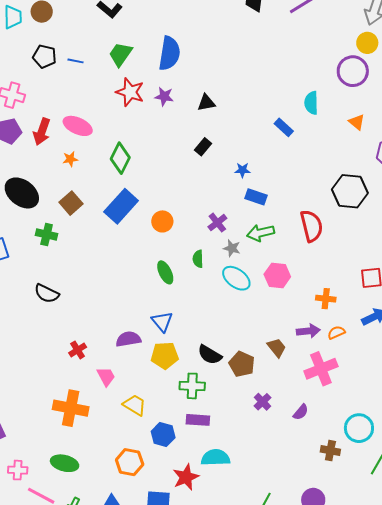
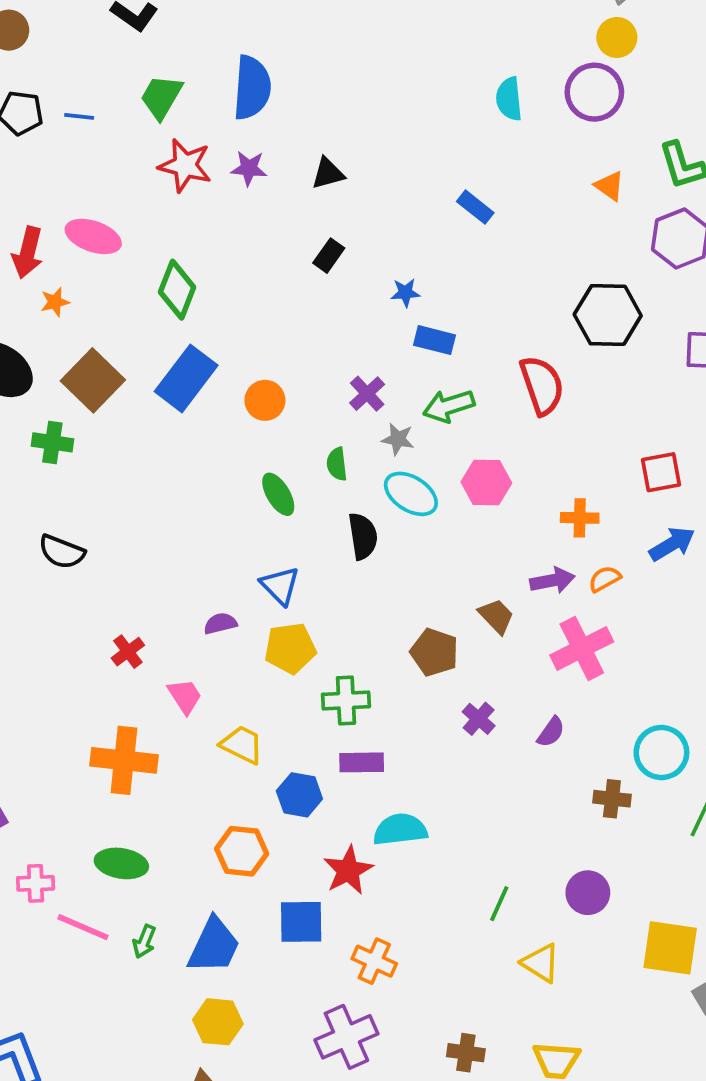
cyan semicircle: (311, 103) -> (509, 99), moved
orange star: (70, 159) -> (55, 302), moved
brown square: (71, 203) -> (93, 380), size x1.4
purple semicircle: (128, 339) -> (220, 624), size x0.7
black semicircle: (210, 355) -> (363, 536), moved, turned -125

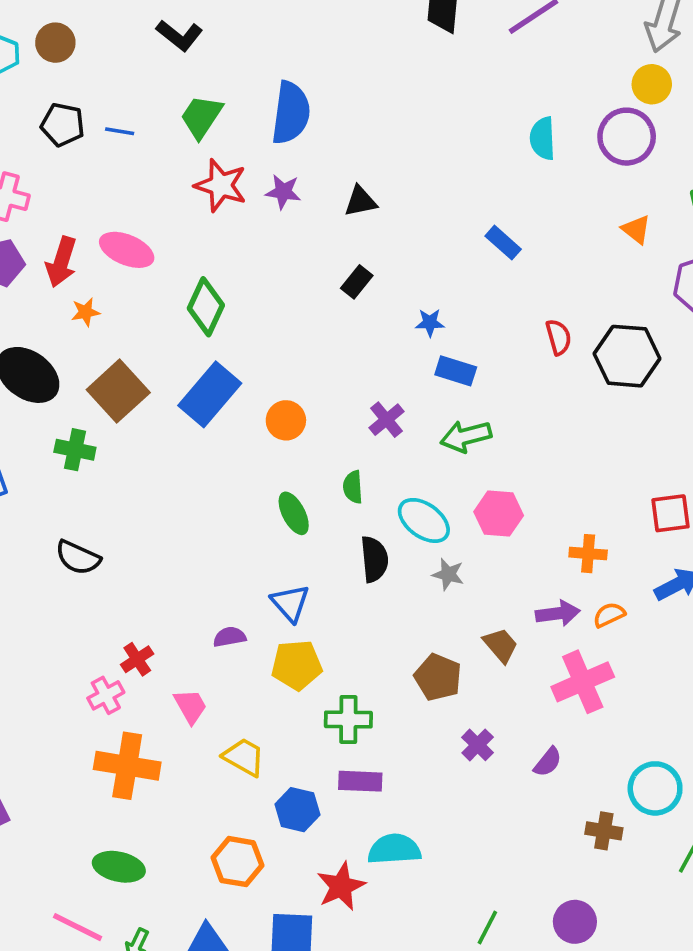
red semicircle: (542, 385) -> (559, 337), moved, size x0.6
gray star: (398, 439) -> (448, 574), moved
pink cross: (36, 883) -> (106, 695), moved, turned -30

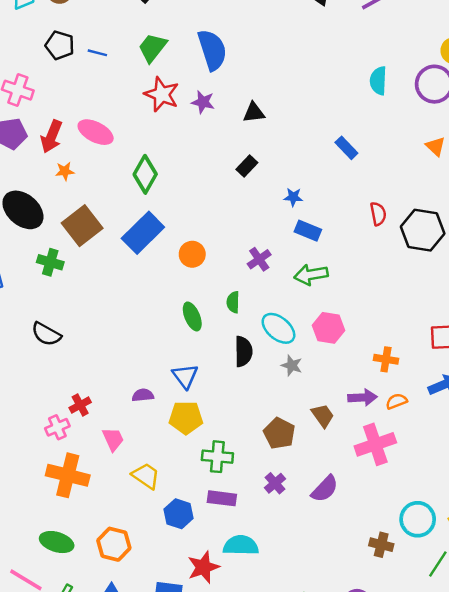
blue semicircle: (291, 113) -> (212, 50), turned -30
purple cross: (478, 745) -> (275, 483), moved
purple semicircle: (548, 762) -> (325, 489), moved, size x1.4
orange hexagon: (237, 862) -> (114, 544), moved

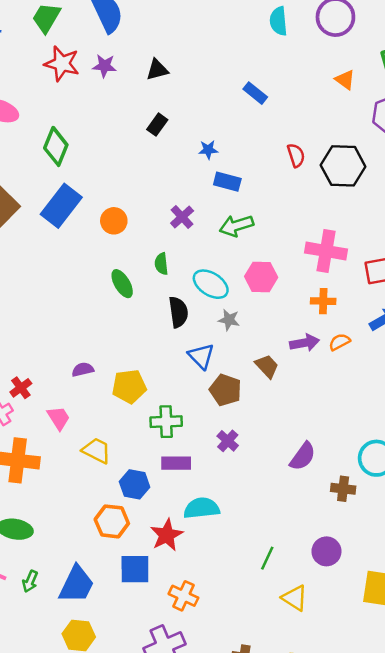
blue triangle: (185, 376) -> (201, 356), moved
pink cross: (375, 444) -> (326, 251), moved, turned 36
purple semicircle: (325, 489) -> (303, 456), moved
orange hexagon: (114, 544) -> (112, 521), moved

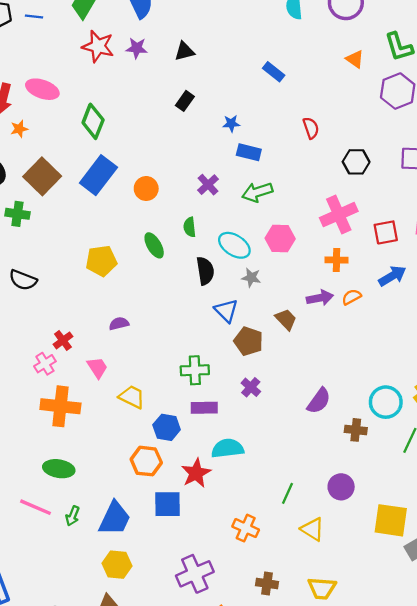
black hexagon: (343, 166) -> (356, 162), moved, size x0.7
pink cross: (326, 251) -> (339, 215), turned -33
yellow pentagon: (129, 386) -> (101, 261), moved
orange cross: (184, 596) -> (246, 528), moved

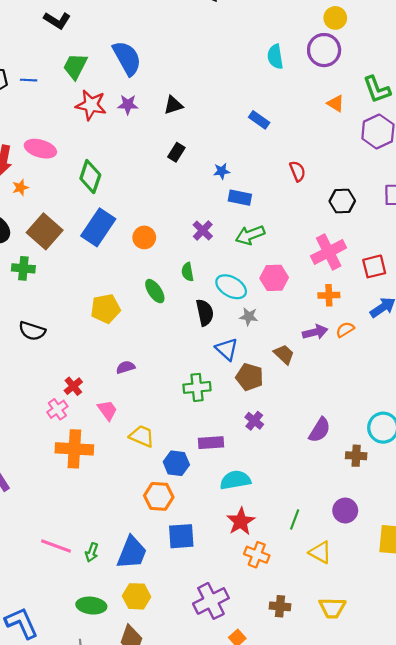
green cross: (195, 370) -> (197, 387), moved
green ellipse: (59, 469) -> (91, 606), moved
red star: (196, 473) -> (241, 521), moved

